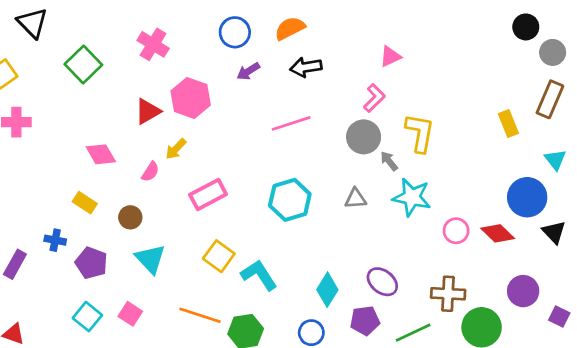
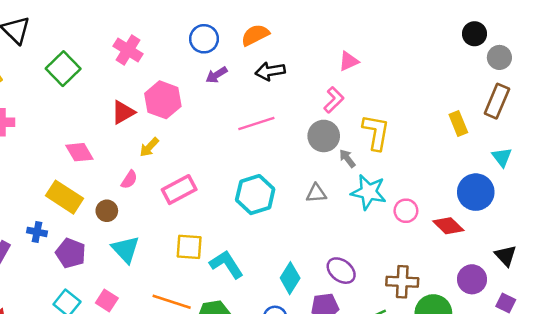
pink semicircle: (150, 172) -> (129, 180), moved
yellow rectangle: (85, 203) -> (64, 197), size x1.6
pink circle: (456, 231) -> (406, 211), moved
black triangle: (554, 232) -> (506, 256), moved
yellow square: (219, 256) -> (189, 247), turned -32

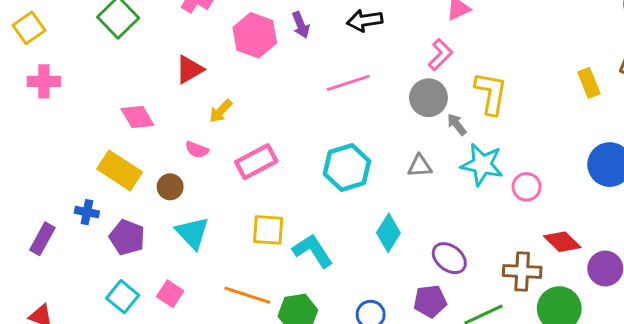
purple arrow: (216, 75) -> (301, 25), turned -80
pink hexagon: (163, 100) -> (255, 35), moved
pink semicircle: (129, 180) -> (197, 150), turned 78
red diamond: (448, 226) -> (562, 242), moved
cyan diamond: (290, 278) -> (388, 233), moved

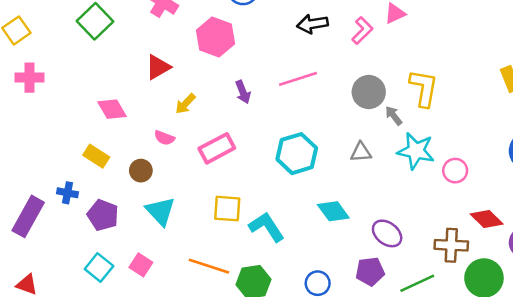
purple arrow: (301, 25) -> (243, 92), moved
pink L-shape: (440, 55) -> (362, 30), moved
yellow rectangle: (120, 170) -> (96, 156), size x0.7
cyan diamond: (388, 233) -> (333, 211), turned -68
purple rectangle: (42, 239) -> (28, 216), size x1.4

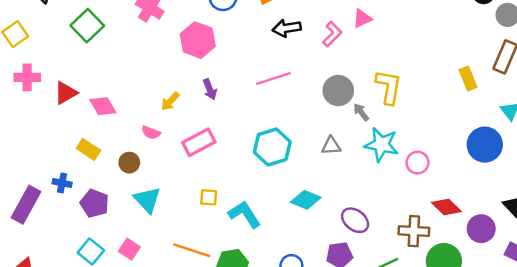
red triangle: (158, 67) -> (66, 93), moved
purple arrow: (243, 92) -> (210, 89), moved
yellow square: (227, 209) -> (209, 197), size x0.7
cyan diamond: (333, 211) -> (306, 200), turned -32

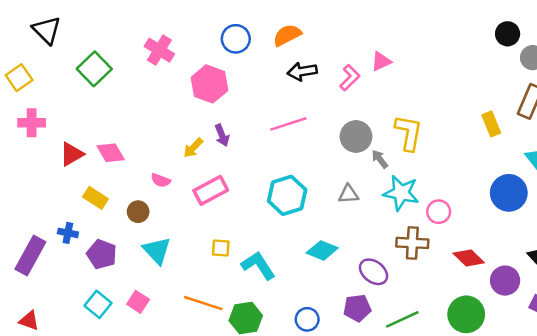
red triangle: (66, 93) -> (72, 154), moved
yellow arrow: (170, 101) -> (193, 148), moved
brown cross: (414, 231) -> (412, 243), moved

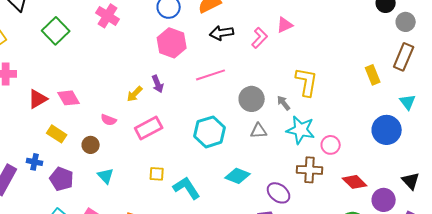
pink hexagon: (209, 84) -> (172, 43), moved
gray circle: (356, 137) -> (252, 99), moved
cyan triangle: (157, 250) -> (106, 176), size x0.7

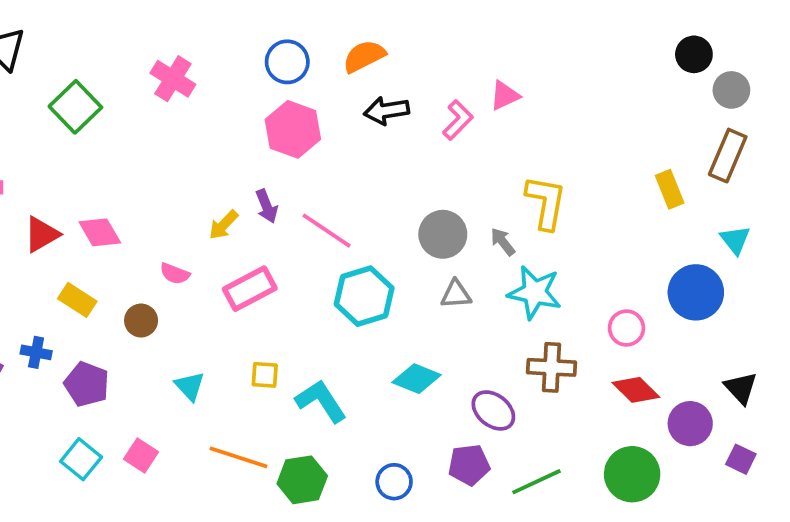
pink line: (211, 75) -> (327, 231), moved, turned 52
pink circle: (331, 145) -> (626, 328), moved
cyan triangle: (106, 176) -> (190, 386), moved

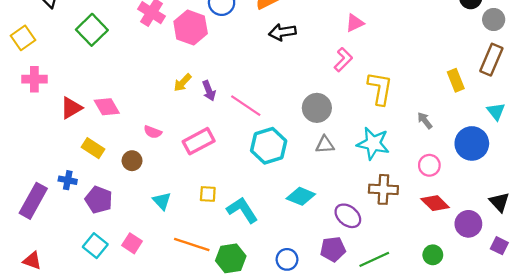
pink L-shape: (458, 120) -> (343, 60), moved
pink hexagon: (293, 129) -> (191, 28), moved
yellow arrow: (224, 225) -> (183, 83), moved
gray arrow: (503, 242) -> (425, 121), moved
green circle: (632, 474) -> (433, 255), size x0.6

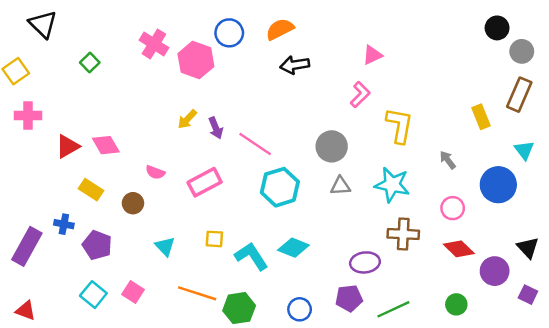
green square: (92, 30) -> (90, 62), size x0.6
cyan diamond: (301, 196) -> (293, 248), moved
purple ellipse: (348, 216) -> (365, 262), turned -45

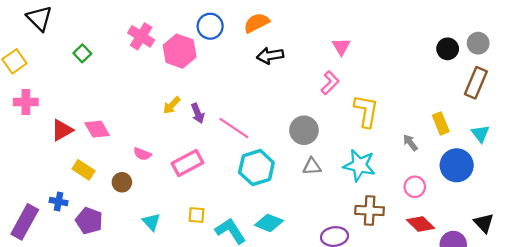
black circle: (497, 28) -> (448, 49), moved
pink triangle: (372, 55) -> (341, 47), turned -36
yellow rectangle: (481, 117) -> (441, 123), moved

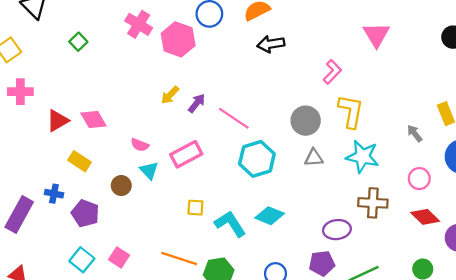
pink triangle: (341, 47) -> (376, 35), moved, size x1.4
yellow L-shape: (366, 111) -> (351, 111), moved
purple arrow: (198, 113) -> (197, 103), turned -120
brown circle: (122, 182) -> (121, 186), moved
cyan triangle: (151, 222) -> (149, 170), moved

